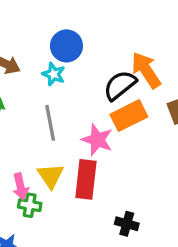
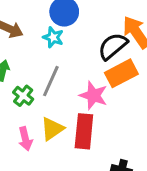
gray line: (50, 123) -> (51, 81), turned 36
yellow triangle: (51, 176) -> (52, 129), turned 30
green cross: (30, 205) -> (23, 96), moved, turned 30

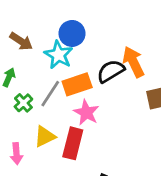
cyan star: (53, 37) -> (58, 55), size x1.5
orange rectangle: (121, 73) -> (77, 84), moved
pink arrow: (25, 139) -> (16, 154), moved

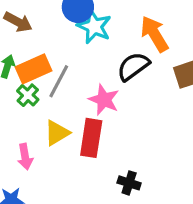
cyan star: (58, 55) -> (94, 26), moved
black semicircle: (111, 71) -> (133, 66), moved
orange rectangle: (77, 84) -> (33, 69), moved

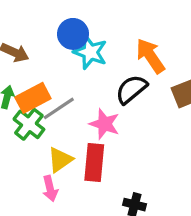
gray line: (59, 81) -> (59, 108), turned 32
green cross: (28, 95) -> (29, 124), size x1.4
pink arrow: (25, 157) -> (50, 189), moved

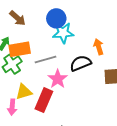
cyan star: (90, 52) -> (63, 33), turned 30
orange arrow: (150, 56) -> (99, 47), size x0.7
gray line: (59, 108) -> (45, 60), moved

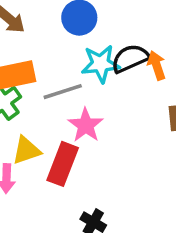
cyan star: (63, 33) -> (101, 64), moved
black semicircle: (81, 63) -> (130, 58), moved

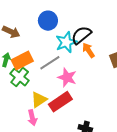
orange arrow: (157, 65) -> (88, 50), moved
red rectangle: (63, 164) -> (60, 102), turned 50

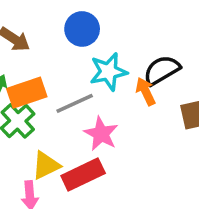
black semicircle: (81, 35) -> (162, 70), moved

